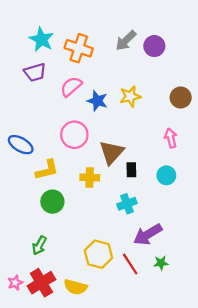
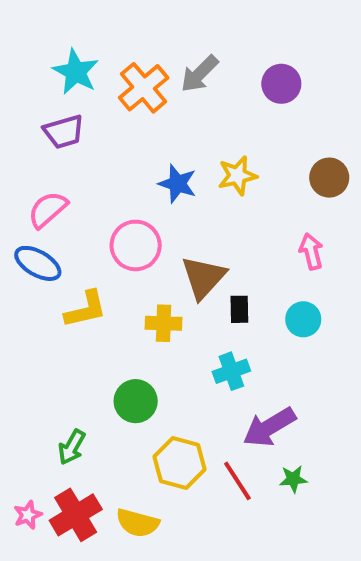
gray arrow: (126, 41) -> (199, 74), moved
orange cross: (79, 48) -> (144, 88), turned 32
pink semicircle: (71, 87) -> (48, 210), moved
green circle: (52, 202) -> (136, 401), moved

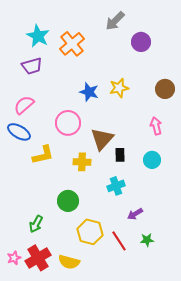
gray arrow: (199, 74) -> (115, 21), moved
purple arrow: (269, 427) -> (135, 214), size x0.6

